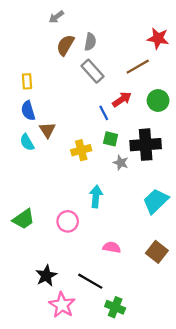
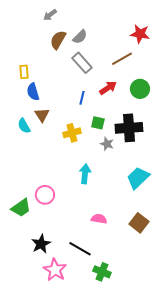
gray semicircle: (90, 42) -> (80, 37), turned 35
blue semicircle: (28, 111) -> (33, 92), moved
blue line: (104, 113) -> (82, 98), moved, turned 40
green trapezoid: (24, 219) -> (21, 208), moved
pink circle: (68, 221) -> (45, 195), moved

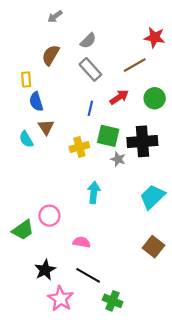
brown semicircle: (58, 40) -> (51, 55), moved
green square: (98, 123) -> (108, 136), size x1.5
pink semicircle: (99, 219) -> (82, 242), moved

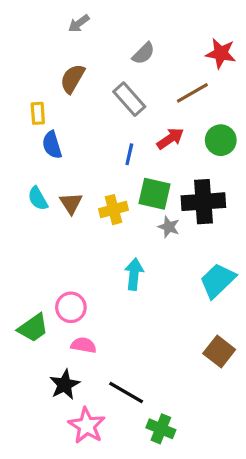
gray semicircle: (88, 41) -> (143, 53), moved
brown triangle: (46, 127) -> (71, 203), moved
pink semicircle: (82, 242) -> (84, 345), moved

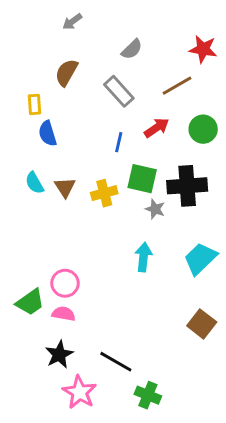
cyan arrow: (134, 274) -> (143, 257), moved
pink semicircle: (84, 345) -> (64, 314), moved

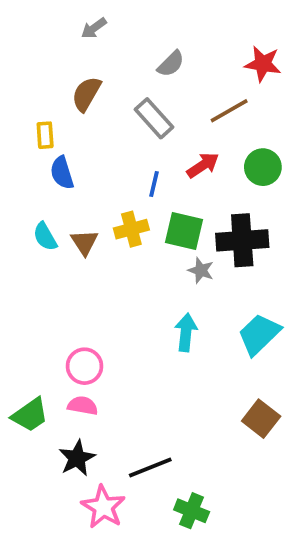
yellow cross: (104, 193) -> (131, 229), moved
green trapezoid: (30, 302) -> (30, 415), moved
black line: (116, 362) -> (150, 468), turned -52

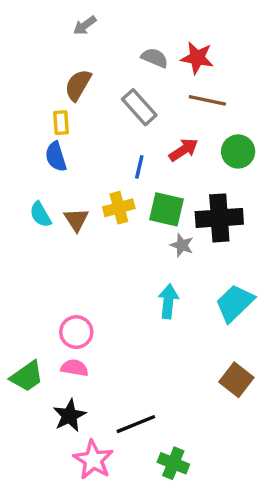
gray semicircle: (171, 64) -> (155, 58), turned -112
red star: (263, 64) -> (197, 58), moved
brown line: (229, 111) -> (207, 100), turned 42
yellow rectangle: (45, 135) -> (61, 123), moved

